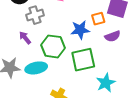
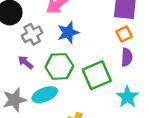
orange square: (98, 19) -> (124, 34), moved
blue star: (80, 30) -> (68, 33), moved
purple semicircle: (113, 36) -> (127, 57), moved, turned -56

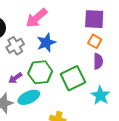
orange square: (124, 34) -> (95, 41), turned -32
purple arrow: (26, 62) -> (15, 78), moved, turned -72

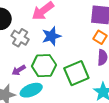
gray cross: (15, 46) -> (20, 38), turned -30

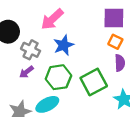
purple arrow: (19, 70) -> (26, 72), moved

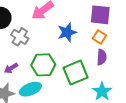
blue star: (64, 45) -> (67, 32), moved
purple arrow: (26, 72) -> (11, 68), moved

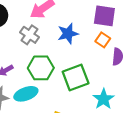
gray cross: (20, 37) -> (30, 35), moved
purple semicircle: (102, 57) -> (118, 57), moved

